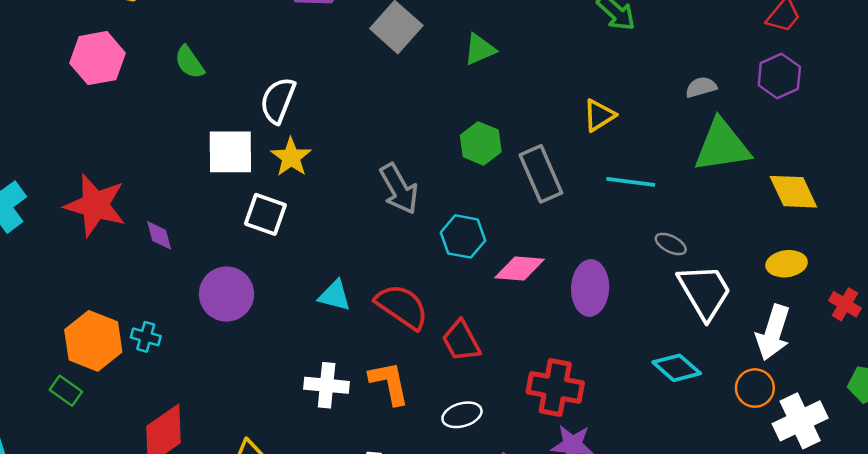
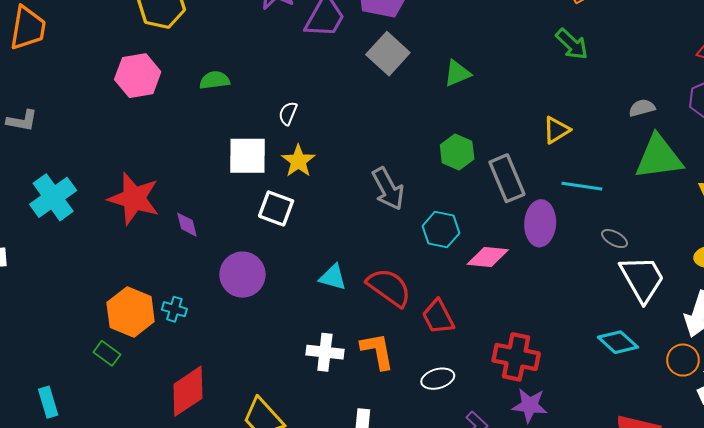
green semicircle: (189, 62) -> (215, 80), turned 116
white semicircle: (278, 100) -> (288, 113), size x0.6
purple ellipse: (590, 288) -> (540, 223), moved

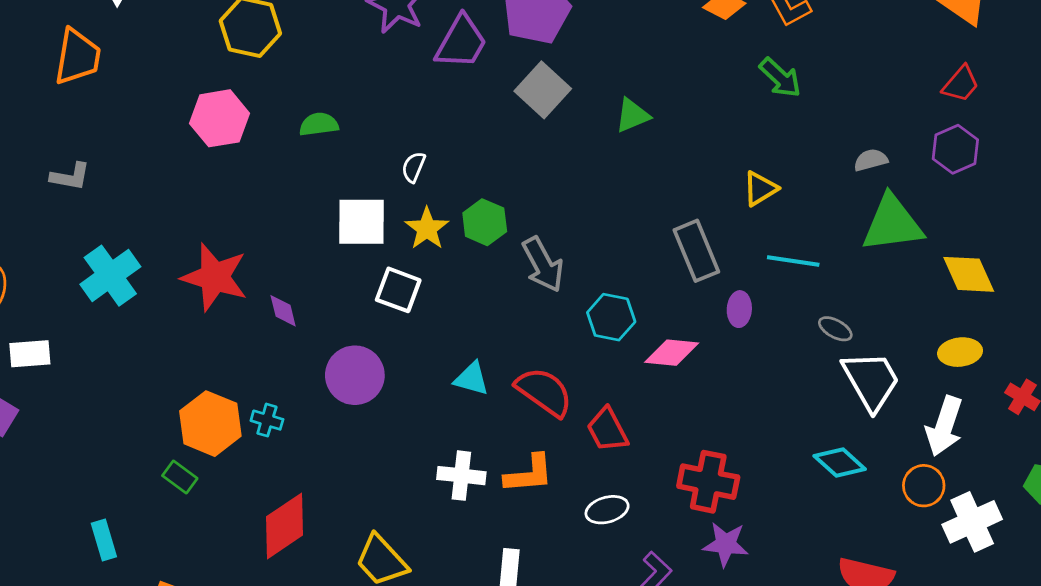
green hexagon: (457, 152) -> (485, 222), moved
purple ellipse: (540, 223) -> (739, 309), size x0.6
orange L-shape: (377, 351) -> (529, 474), turned 96

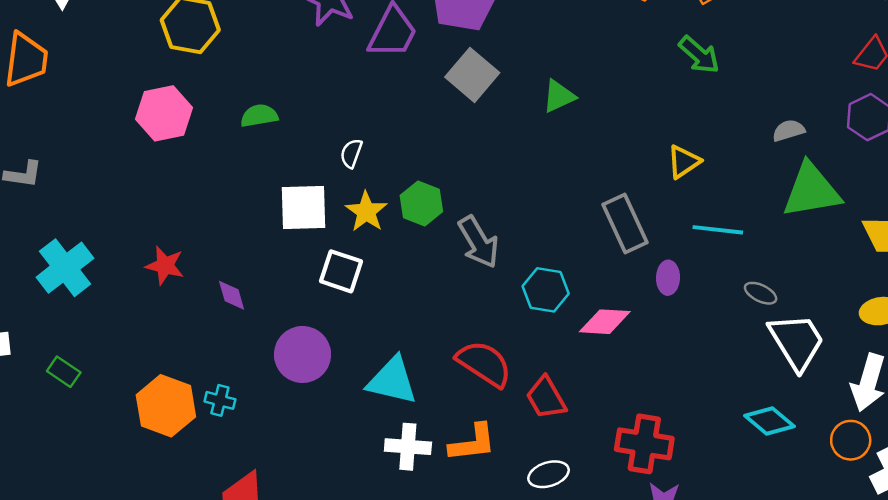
red star: (215, 277) -> (165, 265), size x0.6
cyan triangle: (472, 379) -> (392, 381), moved, size x1.5
green rectangle: (180, 477) -> (64, 372), moved

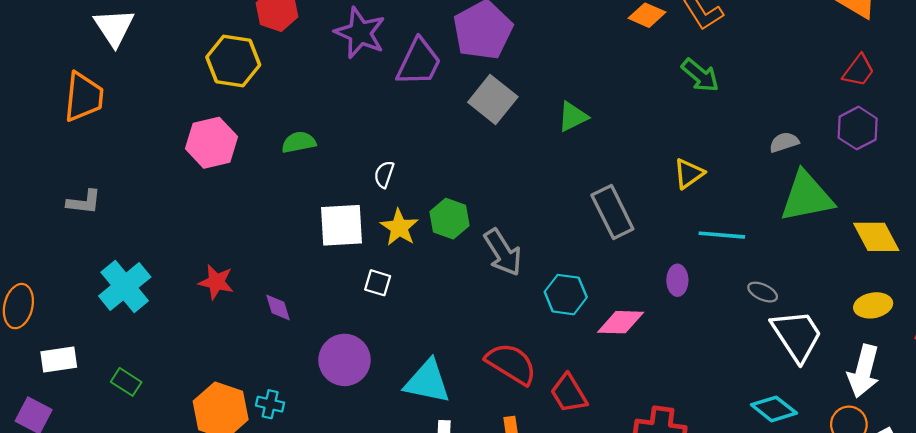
gray rectangle: (625, 223) -> (612, 212), moved
white square: (341, 271) -> (378, 283), size x0.7

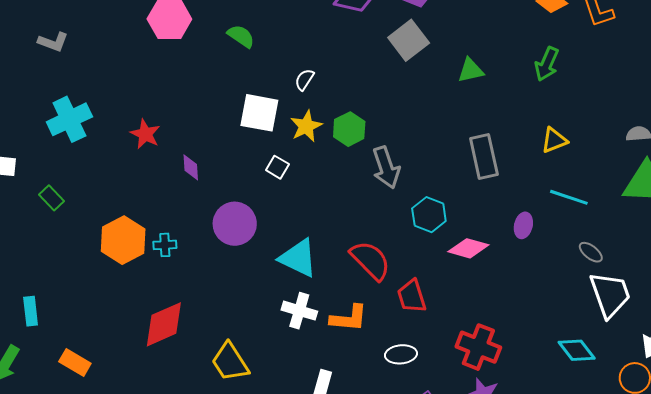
green arrow: (700, 75) -> (547, 64), moved, turned 60
green semicircle: (299, 142) -> (241, 36), turned 32
cyan cross: (270, 404) -> (165, 245), turned -30

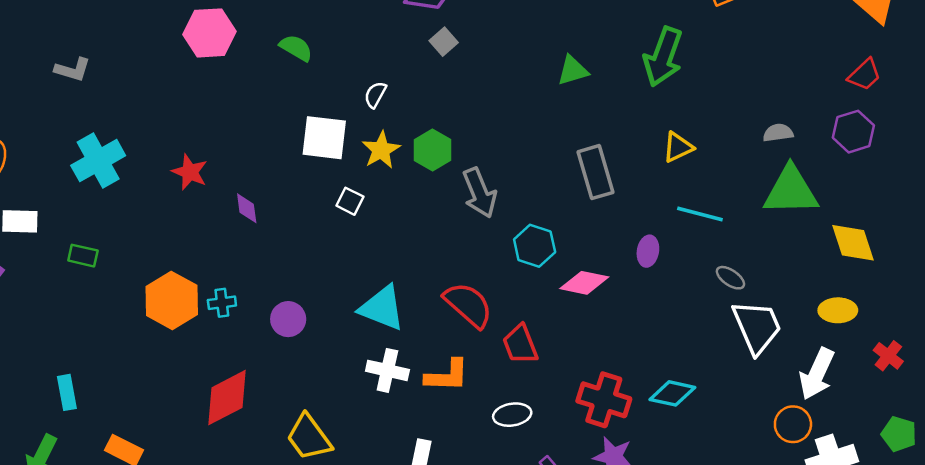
gray square: (409, 40) -> (444, 42), moved, size x0.6
green arrow: (547, 64) -> (663, 57), size x1.4
green rectangle: (51, 198) -> (83, 256), turned -30
purple circle: (235, 224) -> (288, 319), moved, size x0.7
cyan diamond: (577, 350) -> (672, 393), moved, turned -36

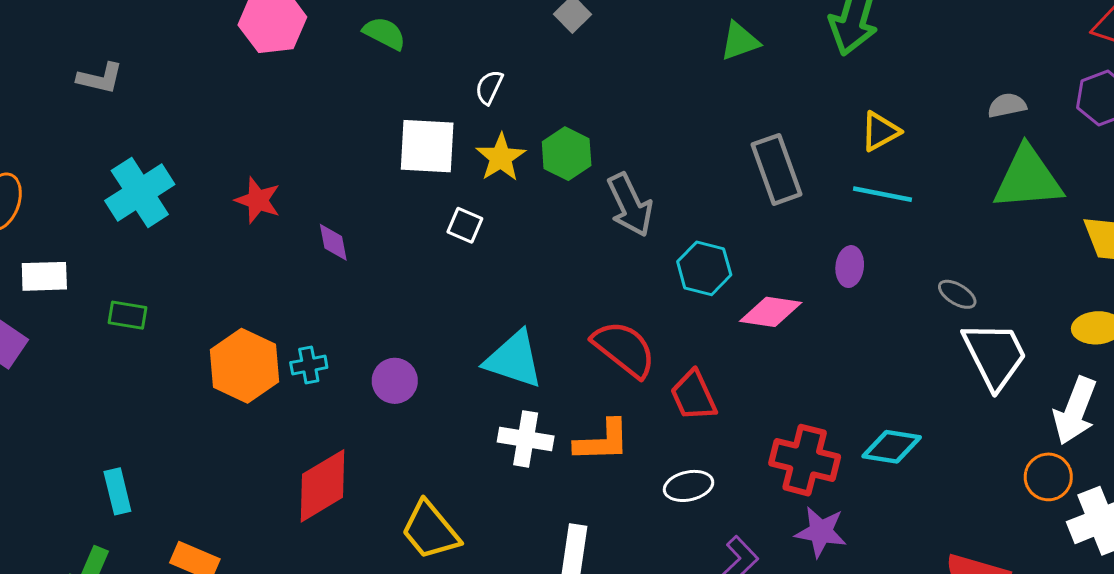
cyan line: (700, 214) -> (882, 194), moved

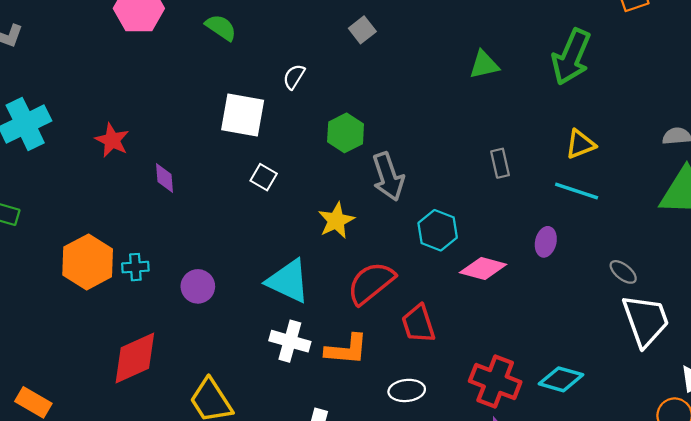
yellow star: (501, 157) -> (336, 221), moved
gray rectangle: (777, 169) -> (500, 163), size x0.6
red semicircle: (624, 349) -> (371, 283), turned -84

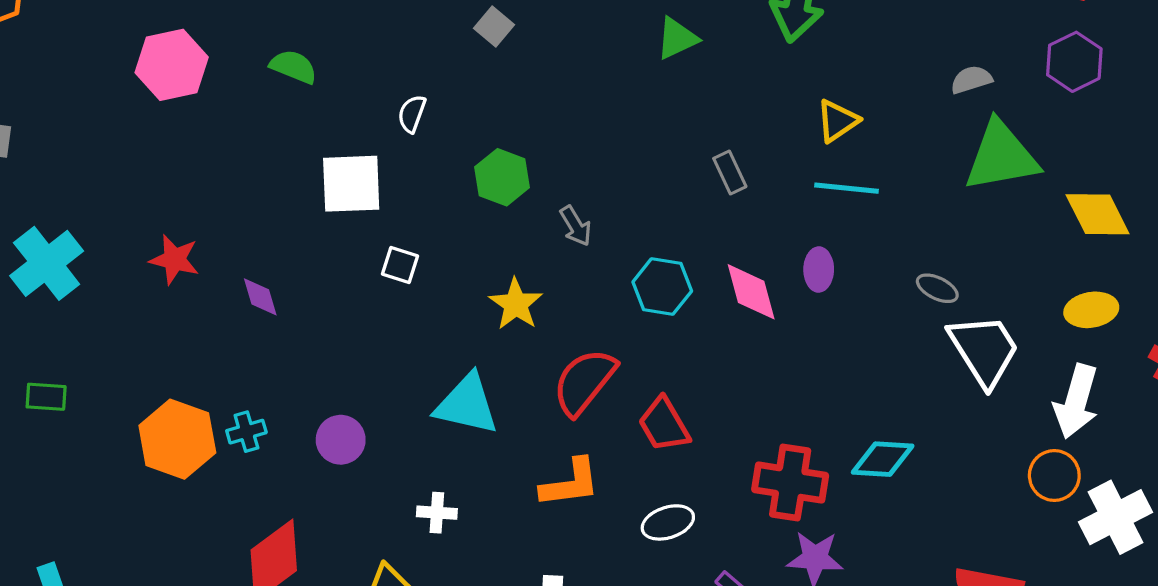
gray arrow: (388, 177) -> (576, 226), size x0.6
pink diamond: (483, 269) -> (751, 292), moved, turned 72
white cross: (290, 341) -> (437, 513), moved, size x0.7

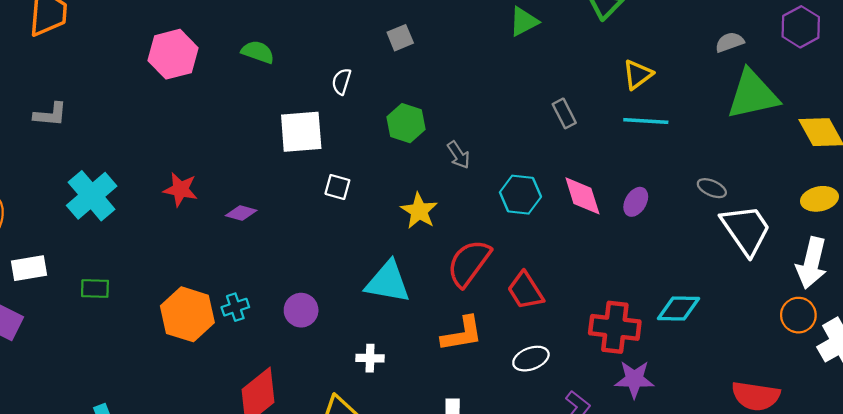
gray square: (494, 27) -> (400, 38), moved, turned 30
purple ellipse: (819, 269) -> (636, 202), moved, turned 32
purple diamond: (260, 297) -> (241, 213), turned -56

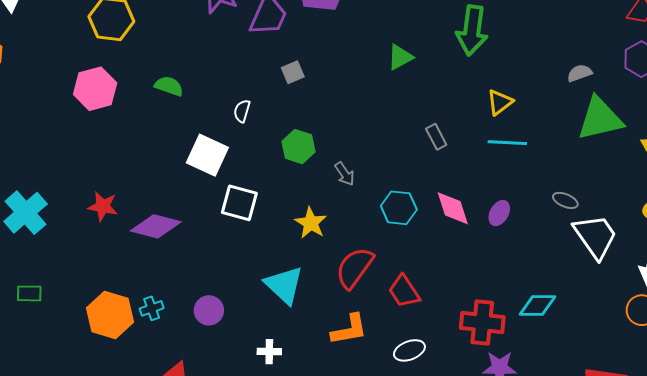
white square: (301, 132) -> (207, 155), turned 30
white square: (337, 187) -> (239, 203), size x1.6
purple diamond: (241, 213) -> (156, 226), size x1.8
cyan triangle: (388, 282) -> (284, 285), turned 33

